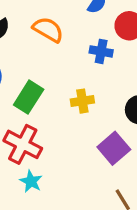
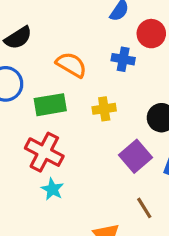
orange semicircle: (48, 30) -> (71, 65), moved
green rectangle: (29, 97) -> (50, 105), turned 48

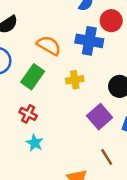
blue cross: (123, 59) -> (89, 41), size x1.5
green rectangle: (50, 105) -> (33, 77), turned -45
red cross: (44, 152) -> (28, 114), size x0.6

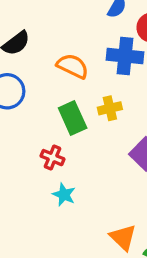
green rectangle: (33, 77) -> (73, 118), moved, turned -55

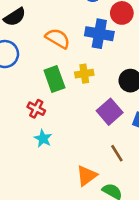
orange triangle: (123, 237) -> (87, 176), turned 35

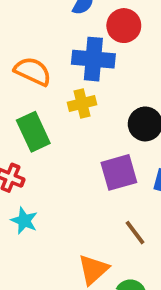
yellow cross: (84, 74) -> (82, 103), moved
purple square: (110, 112) -> (119, 172), turned 30

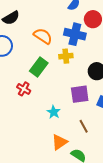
green rectangle: (33, 132) -> (39, 67), turned 54
cyan star: (24, 221) -> (54, 112), moved

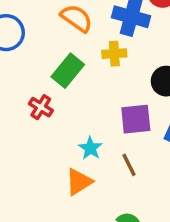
brown line: (84, 126) -> (129, 165), moved
orange triangle: (59, 142) -> (79, 182), moved

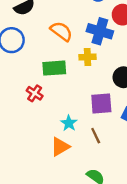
green rectangle: (68, 71) -> (54, 68), turned 45

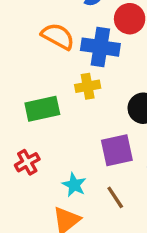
orange semicircle: (61, 31) -> (58, 36), moved
red cross: (35, 93) -> (27, 162), moved, turned 35

